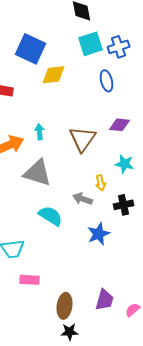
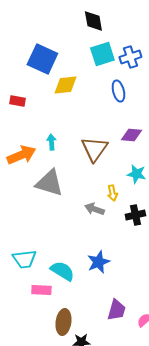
cyan semicircle: (51, 216) -> (62, 271), moved
blue star: (99, 234) -> (98, 262), moved
brown ellipse: (65, 306) -> (63, 322), moved

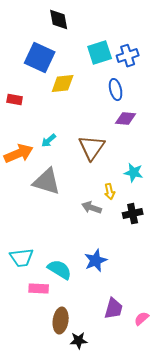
black diamond: (93, 21) -> (59, 20), moved
purple diamond: (131, 135) -> (126, 119), moved
cyan arrow: (51, 142) -> (49, 141), turned -126

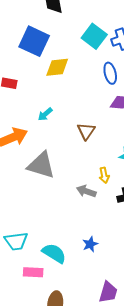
cyan square: (100, 53) -> (94, 36), turned -35
cyan arrow: (49, 141) -> (45, 114), moved
brown triangle: (92, 148) -> (86, 131), size x0.7
blue star: (96, 261) -> (90, 244), size x0.7

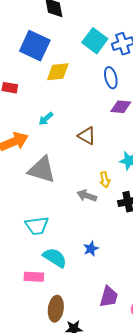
brown triangle: (86, 131) -> (87, 136), turned -36
cyan trapezoid: (16, 241) -> (37, 226), moved

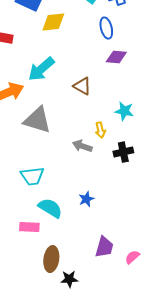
cyan arrow: (46, 119) -> (41, 69), size x1.8

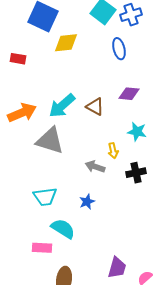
purple diamond: (116, 57) -> (129, 94), moved
cyan arrow: (41, 69) -> (62, 106), moved
blue star: (86, 199) -> (87, 202), moved

